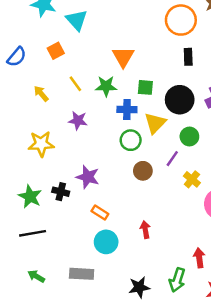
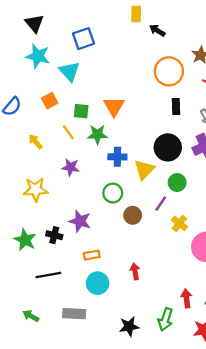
green square: (145, 87) -> (81, 111), moved
green circle: (131, 140) -> (113, 193), moved
orange rectangle: (100, 212) -> (92, 255), turned -42
black line: (33, 233) -> (48, 275), moved

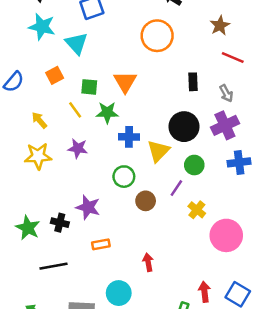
orange circle: (169, 71) -> (157, 36), moved
yellow star: (36, 190) -> (38, 156), moved
cyan circle: (98, 283) -> (119, 293), moved

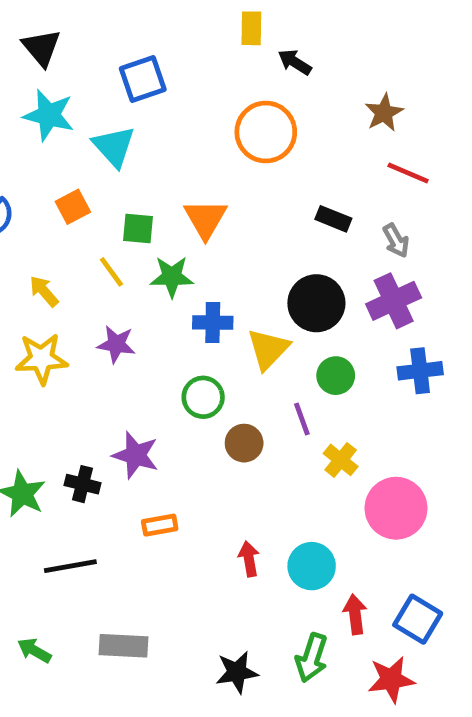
black rectangle: (193, 82) -> (333, 219), turned -66
purple line: (176, 188) -> (302, 419), turned -54
cyan circle: (119, 293) -> (312, 566), moved

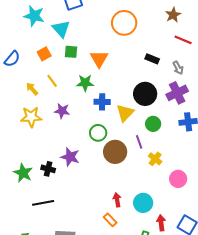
green square: (138, 228) -> (71, 52), moved
yellow line: (111, 272) -> (52, 81), moved
brown circle: (244, 443) -> (115, 152), size x1.5
pink circle: (396, 508) -> (178, 179), size x0.7
orange rectangle: (160, 525) -> (110, 220), moved, turned 56

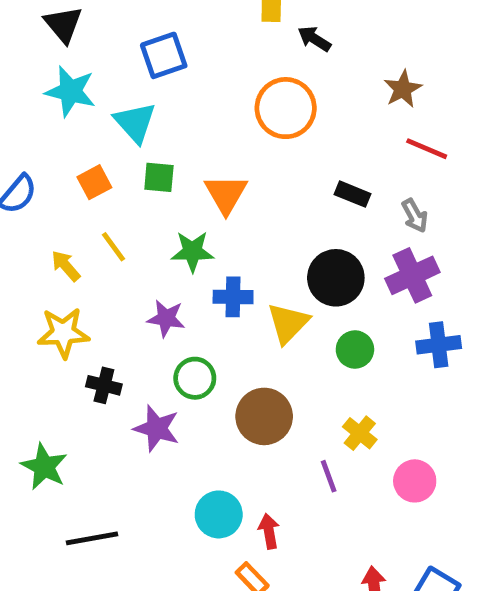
purple star: (62, 111) -> (166, 318), moved
green circle: (98, 133) -> (195, 378), moved
purple line: (139, 142) -> (329, 476), moved
black cross: (48, 169) -> (104, 385), moved
cyan circle: (143, 203) -> (219, 514), moved

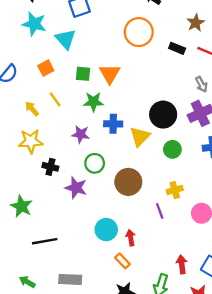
green square: (159, 177) -> (83, 74), moved
black rectangle: (353, 194) -> (177, 48), moved
yellow cross: (360, 433) -> (175, 190), turned 35

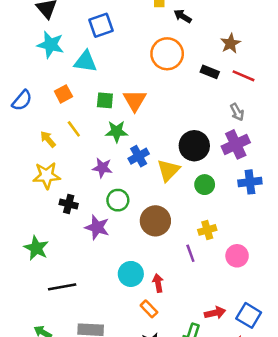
cyan triangle: (66, 39) -> (85, 62), turned -40
blue cross: (113, 124) -> (139, 156), turned -30
red arrow: (182, 264) -> (215, 313), turned 84

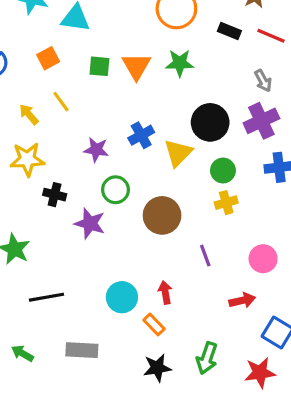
green star: (117, 131) -> (180, 63), moved
yellow cross: (207, 230) -> (226, 203), moved
cyan circle: (131, 274) -> (122, 297), moved
red arrow: (215, 313) -> (242, 300), moved

